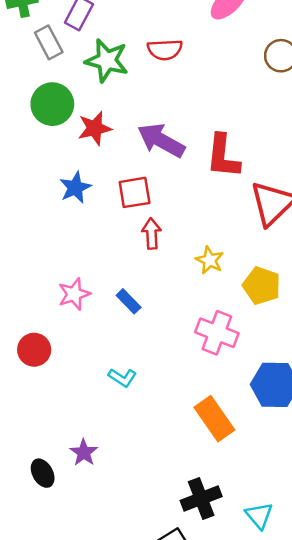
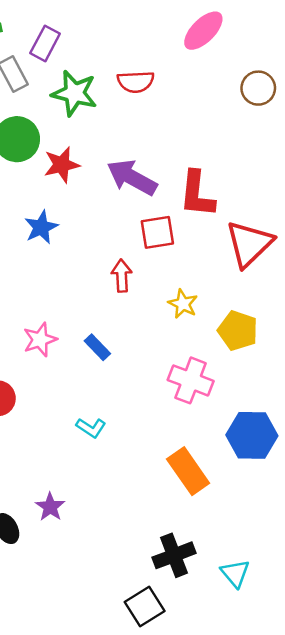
red square: (135, 192) -> (157, 232), moved

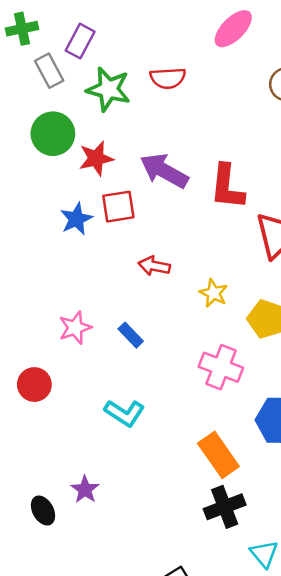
red square: (157, 232) -> (118, 207), moved
red arrow: (122, 276) -> (154, 266), turned -76
cyan L-shape: (91, 428) -> (125, 413), size x1.4
black cross: (174, 555) -> (225, 507), moved

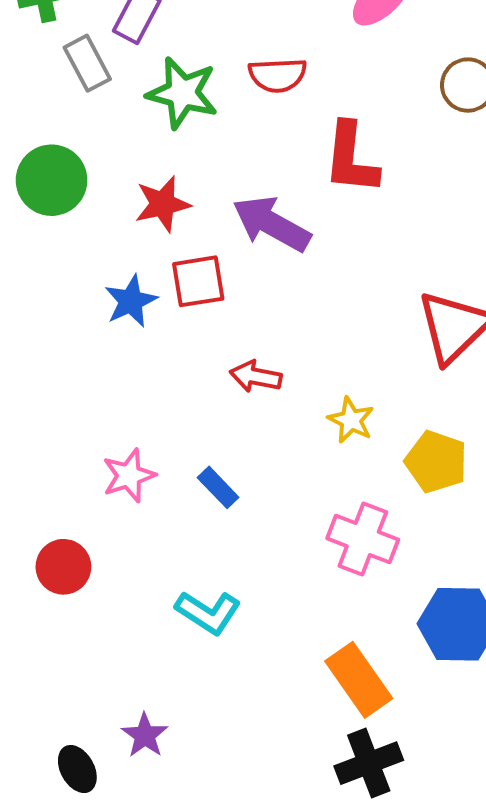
green circle: (53, 134) -> (52, 180), moved
red L-shape: (227, 187) -> (351, 158), moved

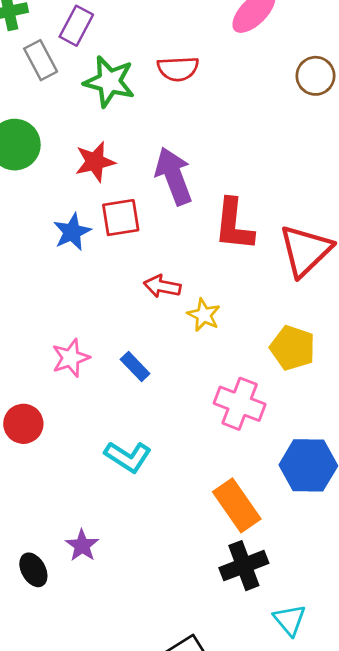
red L-shape: (351, 158) -> (234, 225), moved
purple arrow: (272, 224) -> (174, 176), turned 40
yellow star: (351, 420) -> (204, 315), moved

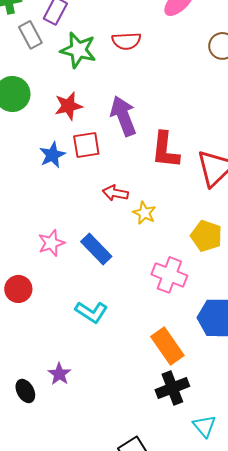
blue rectangle: (135, 367) -> (96, 249), size x1.5

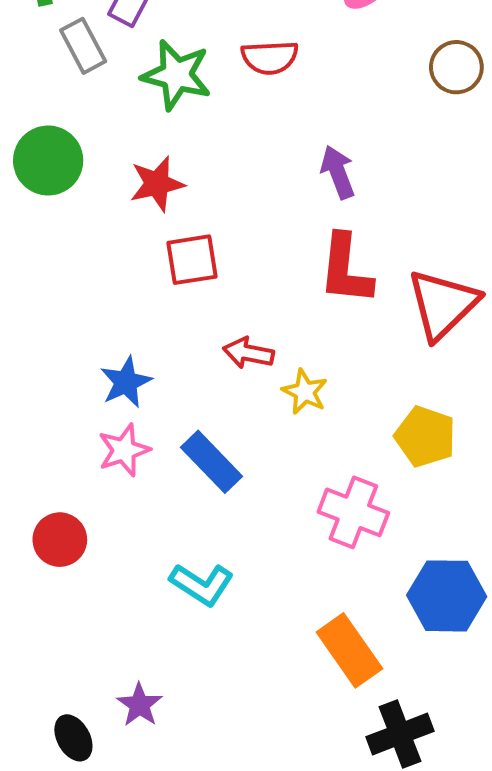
purple arrow: (123, 116) -> (338, 172), moved, size x0.7
blue star: (52, 155) -> (126, 382), moved
black cross: (172, 388) -> (400, 734), moved

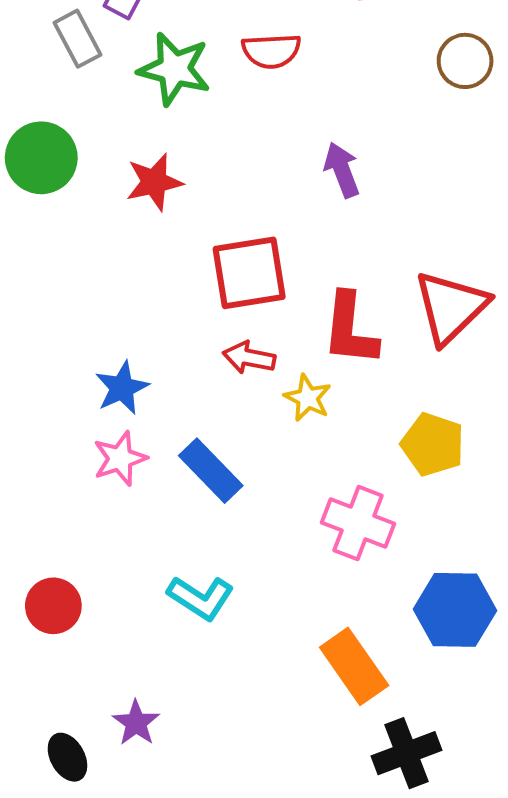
red square: (192, 260) -> (249, 273), moved, size x1.4
red L-shape: (346, 269) -> (350, 329), moved
red circle: (60, 540) -> (53, 606), moved

